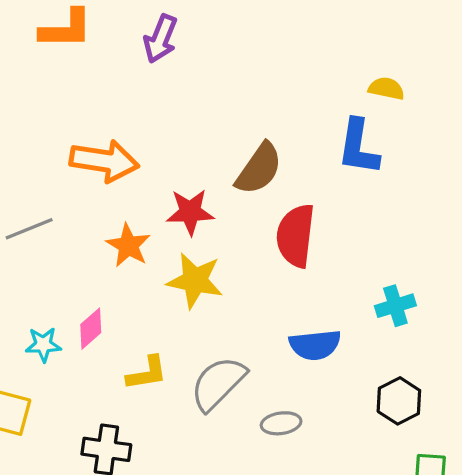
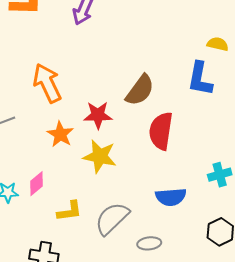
orange arrow: (104, 161) -> (47, 83), turned -126

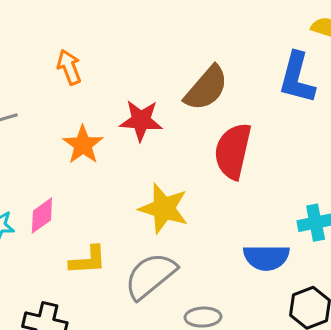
orange arrow: (47, 83) -> (69, 67), size x0.6
yellow star: (100, 156) -> (164, 208), moved
blue semicircle: (171, 197) -> (266, 257), moved

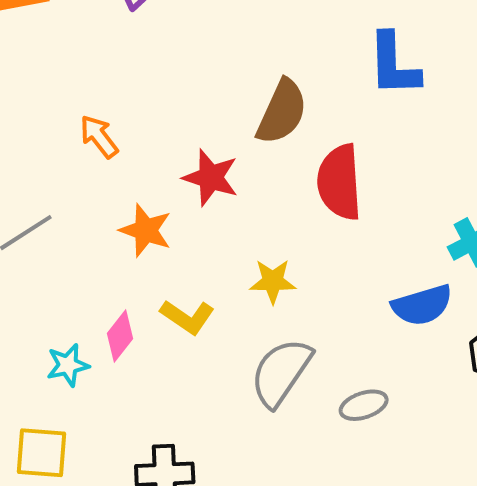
red star: (141, 120) -> (211, 178), turned 30
yellow star: (164, 208) -> (273, 281), size x0.7
yellow L-shape: (88, 260) -> (187, 317), moved, turned 54

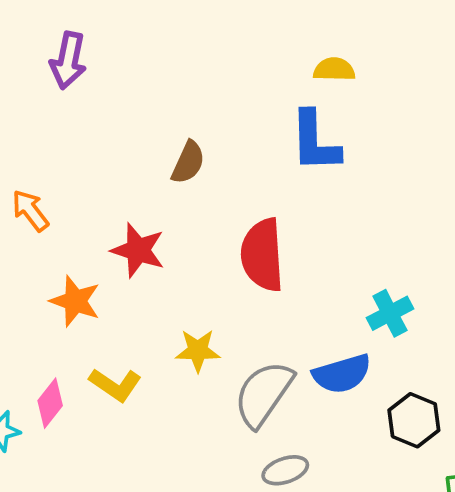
brown semicircle: (282, 112) -> (188, 162), moved, size x0.7
gray semicircle: (281, 372) -> (263, 394), moved

